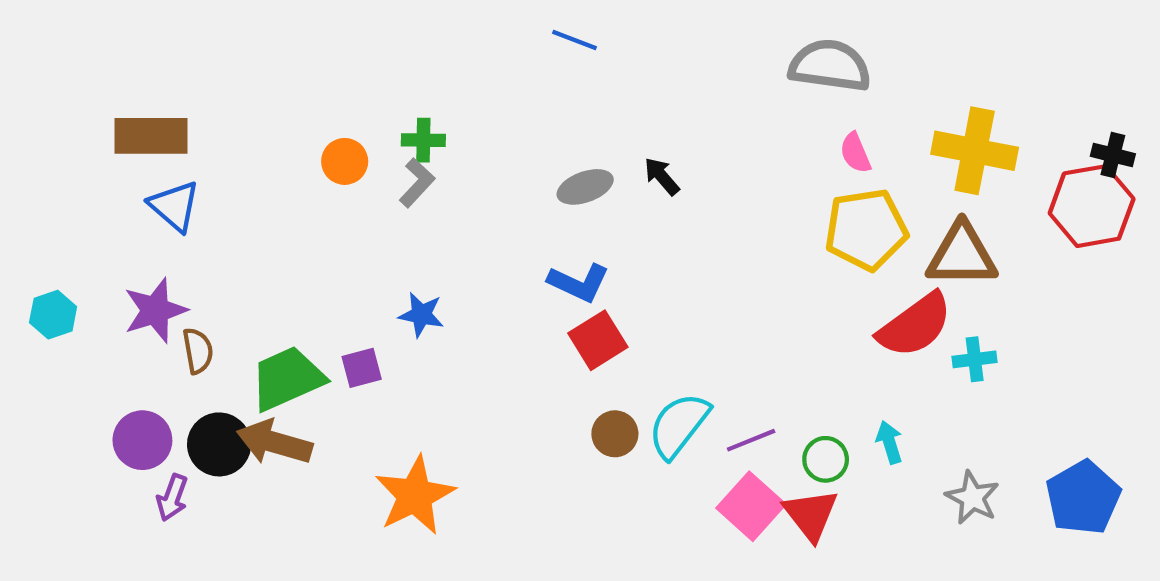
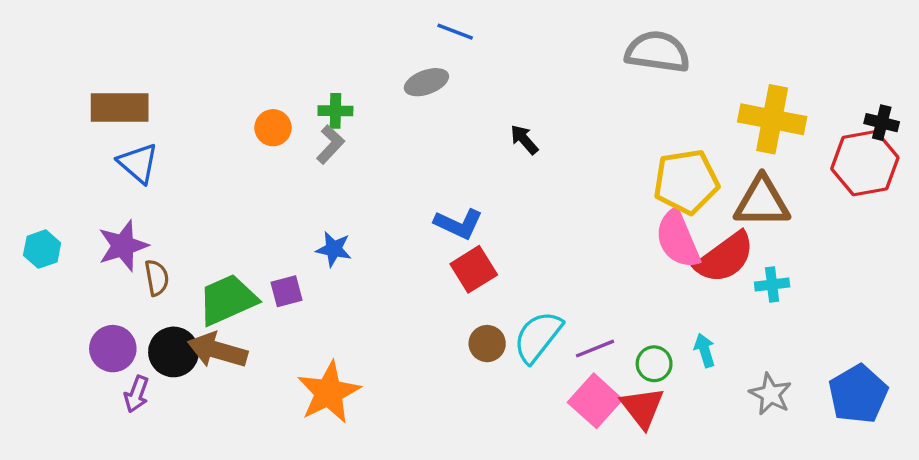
pink semicircle: (855, 153) -> (678, 239), moved, size x1.8
gray ellipse: (585, 187) -> (426, 82), moved

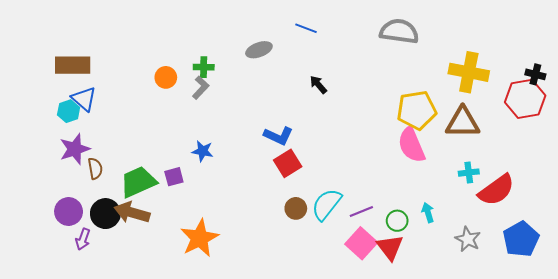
blue line: (455, 32) -> (306, 28), moved
cyan hexagon: (42, 249) -> (69, 111), moved
red semicircle: (725, 258) -> (496, 190), moved

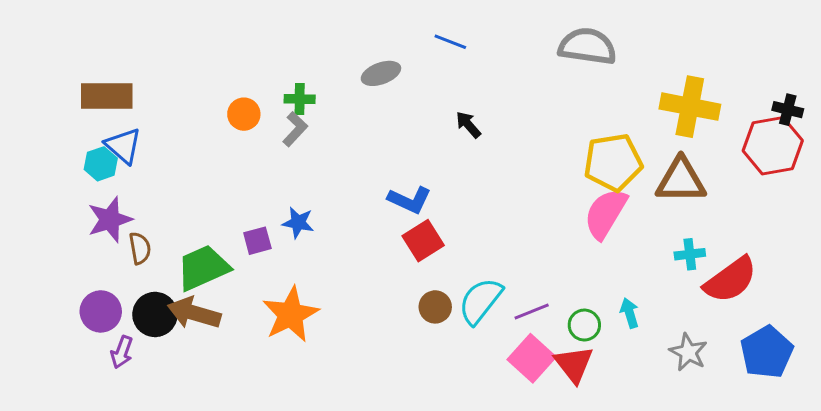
pink semicircle: (411, 145) -> (605, 214), turned 54
purple square: (174, 177) -> (257, 241), moved
orange star: (200, 238) -> (291, 314), moved

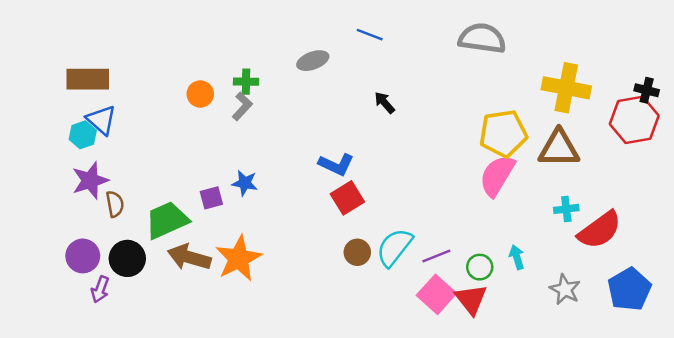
brown arrow: (194, 313) -> (189, 257), moved

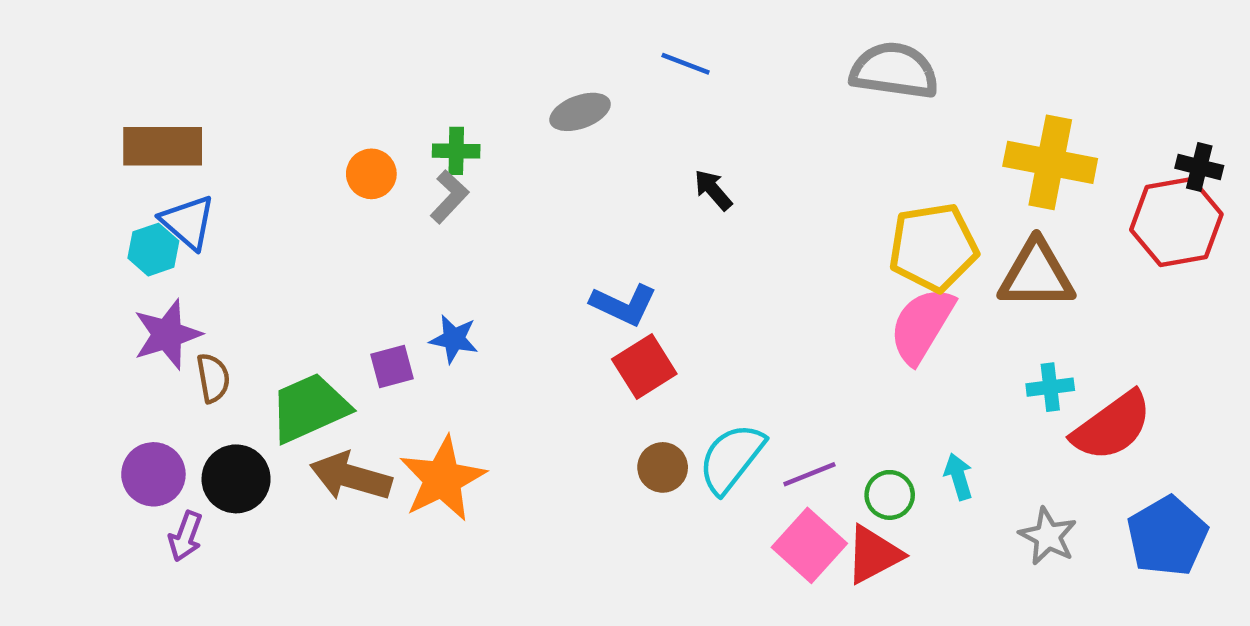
red triangle: (471, 299) -> (874, 555), turned 40

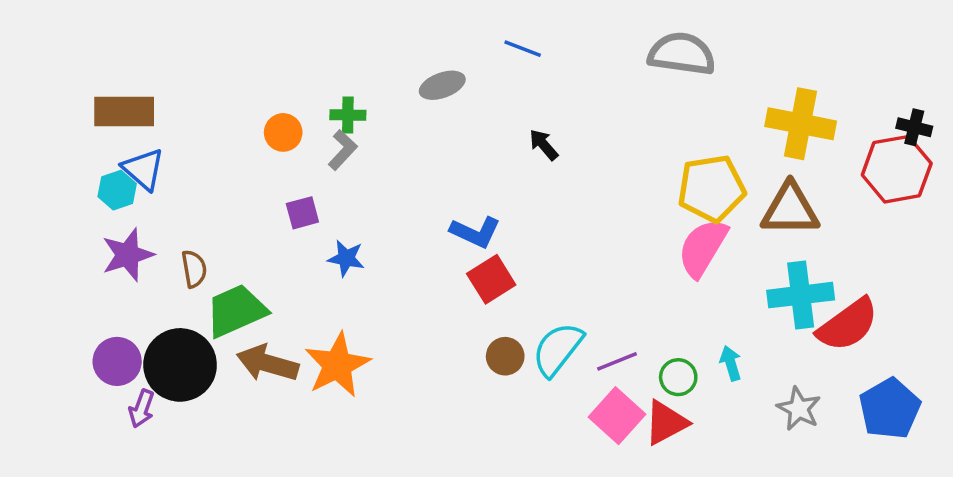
purple square: (392, 367) -> (302, 213), moved
brown semicircle: (213, 378) -> (194, 269), moved
cyan cross: (1050, 387) -> (801, 295), size x1.8
black circle: (236, 479) -> (180, 365), size x1.4

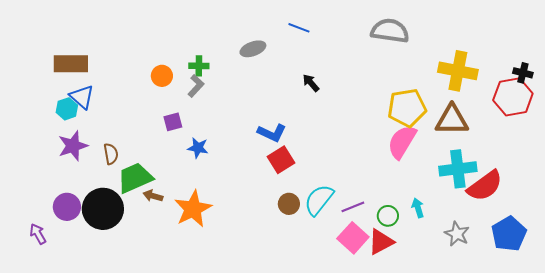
brown arrow: (267, 363) -> (153, 196), moved, size x0.6
purple arrow: (142, 409) -> (38, 234), moved, turned 130

